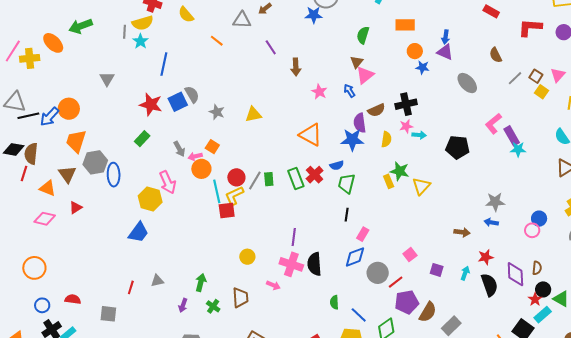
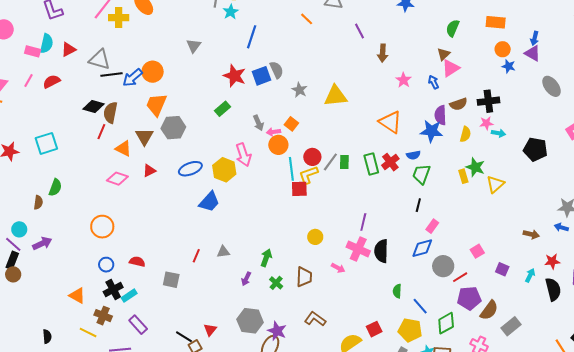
yellow triangle: (253, 114) -> (335, 96), size x1.4
blue ellipse: (114, 175) -> (190, 169), moved, turned 65

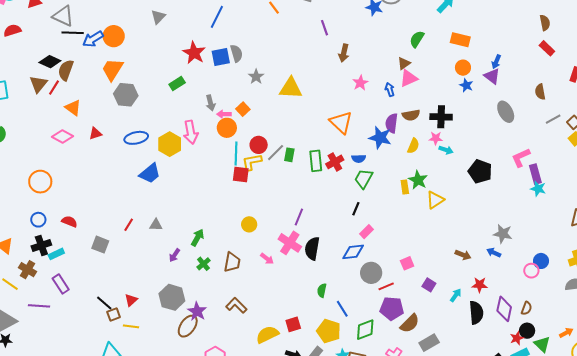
brown triangle: (144, 137) -> (38, 84), moved

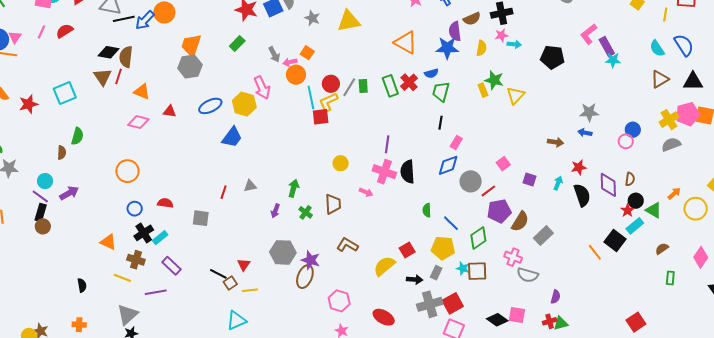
orange trapezoid: (112, 69) -> (191, 45), moved
red triangle: (95, 134) -> (170, 111), turned 40

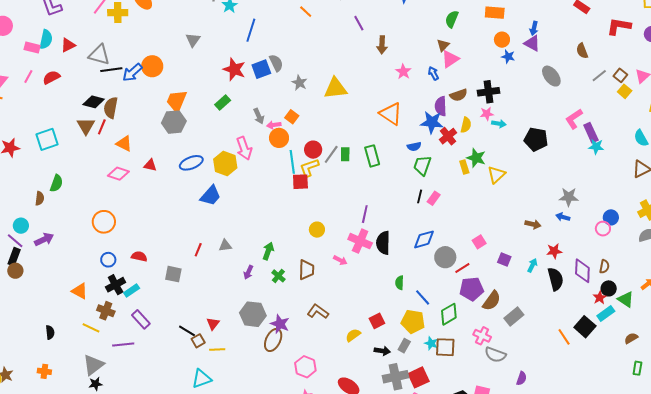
red cross: (409, 82) -> (448, 136), moved
pink rectangle: (456, 142) -> (434, 198), moved
yellow semicircle: (384, 266) -> (353, 335), size x0.7

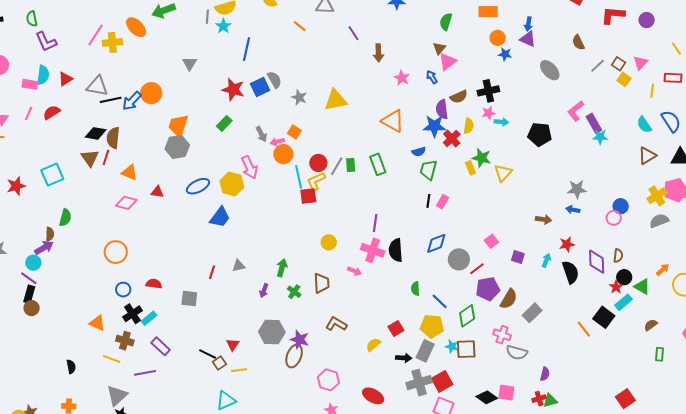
purple arrow: (44, 239) -> (44, 248), moved
gray rectangle: (404, 346) -> (425, 351), size x1.5

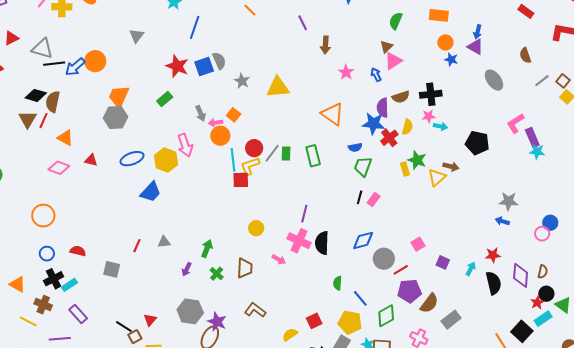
brown arrow: (544, 219) -> (451, 167), moved

